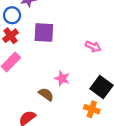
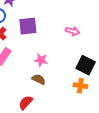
pink star: (62, 78) -> (41, 60), moved

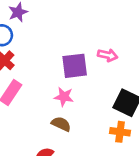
purple square: (28, 26) -> (75, 66), moved

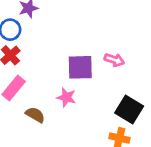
brown semicircle: (61, 124) -> (35, 115), moved

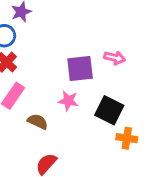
black square: (129, 110) -> (109, 110), moved

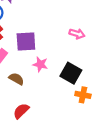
purple square: (80, 68) -> (26, 42), moved

